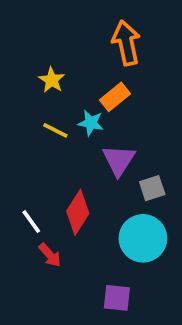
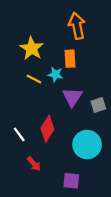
yellow star: (52, 80) -> (32, 48), size x1.5
orange rectangle: (115, 97) -> (70, 59), turned -54
gray square: (152, 188) -> (98, 105), moved
red arrow: (50, 255) -> (34, 164), moved

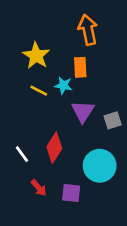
purple square: (71, 181) -> (71, 193), moved

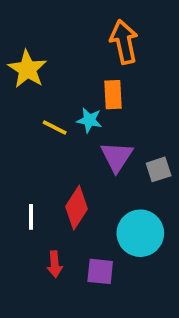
yellow star: (36, 56) -> (27, 69), moved
white line: (22, 154) -> (31, 217), turned 36
red arrow: (39, 188) -> (55, 264), turned 36

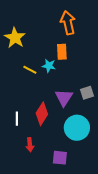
purple triangle: (117, 157) -> (64, 98), moved
purple square: (100, 271) -> (60, 158), moved

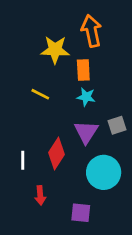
yellow star: (15, 38) -> (55, 50), moved, turned -30
cyan star: (49, 66) -> (86, 97), moved

